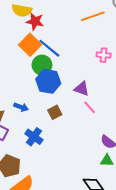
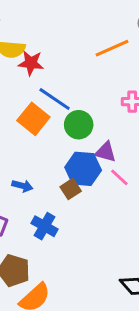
orange square: (30, 45) -> (33, 119), moved
green circle: (42, 65) -> (79, 125), moved
blue hexagon: (48, 81) -> (83, 169), moved

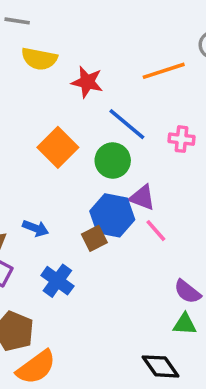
red star: (31, 63) -> (87, 82), moved
blue line: (55, 99) -> (127, 124), moved

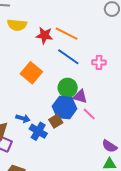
orange line: (164, 71) -> (67, 34), moved, turned 50
green circle: (113, 160) -> (68, 88), moved
blue cross: (57, 281) -> (38, 131), moved

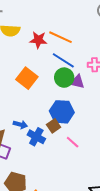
green circle: (68, 88) -> (64, 78), moved
purple triangle: (80, 96) -> (77, 82), moved
pink line: (89, 114) -> (73, 142), moved

